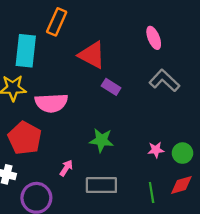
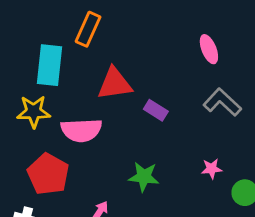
red triangle: (92, 55) -> (115, 84), moved, turned -36
pink star: (156, 150) -> (212, 169), moved

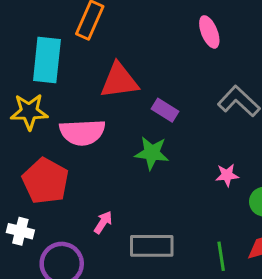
pink ellipse: (209, 49) -> (209, 32), moved
green star: (144, 177) -> (152, 153), moved

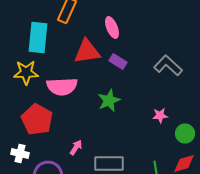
pink ellipse: (209, 32) -> (112, 28), moved
purple rectangle: (165, 110) -> (118, 62), moved
green star: (152, 153) -> (109, 100), turned -30

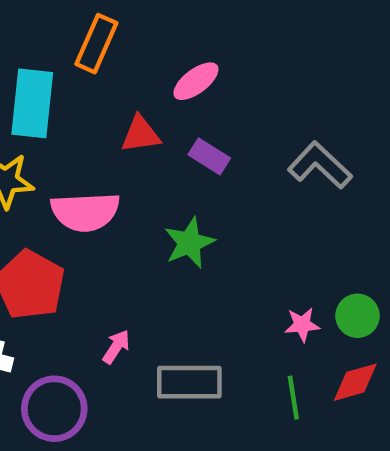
pink ellipse: (112, 28) -> (196, 81), turned 75
red triangle: (87, 52) -> (141, 134), size x0.7
pink star: (160, 116) -> (302, 325), moved

